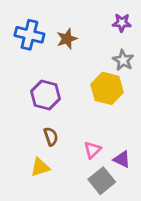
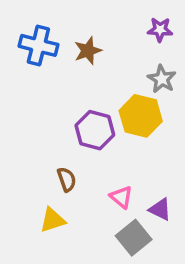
purple hexagon: (46, 95) -> (95, 130), moved
pink triangle: (92, 150) -> (121, 197), turned -36

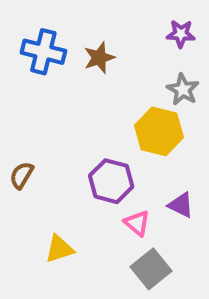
purple hexagon: (95, 130) -> (111, 181), moved
brown semicircle: (67, 179) -> (22, 175), moved, turned -130
purple triangle: (160, 209) -> (181, 205), moved

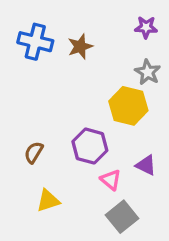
brown semicircle: (22, 175) -> (34, 152), moved

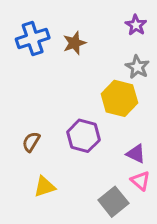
purple star: (146, 27) -> (136, 25), turned 30
blue cross: (35, 42) -> (33, 39), turned -32
pink triangle: (111, 180) -> (140, 181), moved

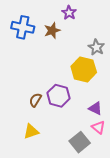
purple star: (136, 25) -> (69, 13), moved
blue cross: (33, 39) -> (23, 27), turned 30
brown semicircle: (31, 142) -> (35, 100), moved

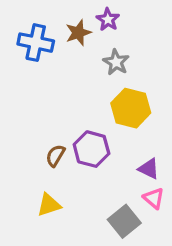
brown star: (52, 31) -> (78, 33), moved
gray star: (96, 47) -> (116, 62), moved

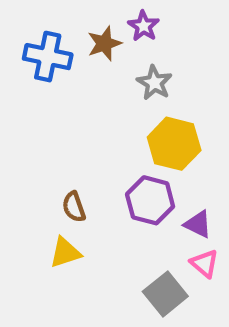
purple hexagon: (91, 149) -> (150, 200), moved
brown semicircle: (55, 156) -> (74, 207), turned -50
yellow triangle: (49, 205) -> (65, 253), moved

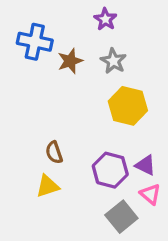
brown star: (104, 43) -> (70, 61), moved
purple hexagon: (150, 200) -> (110, 170), moved

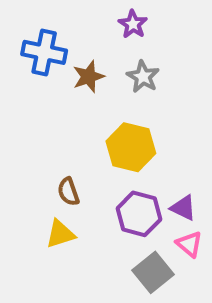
yellow hexagon: (128, 106) -> (131, 147), moved

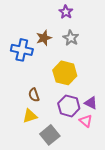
blue cross: (44, 52) -> (22, 50), moved
pink triangle: (189, 244) -> (86, 121), moved
gray square: (153, 272) -> (50, 135), moved

